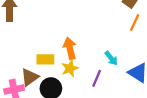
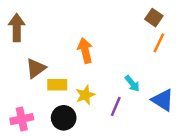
orange arrow: (70, 48) -> (85, 51), moved
brown triangle: (30, 77) -> (36, 68), moved

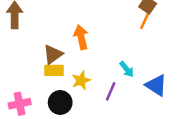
orange line: (159, 43) -> (145, 20), moved
brown triangle: (36, 68) -> (53, 54), moved

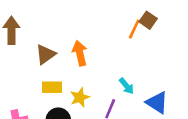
orange line: (145, 20) -> (134, 29), moved
brown triangle: (53, 54) -> (46, 54), moved

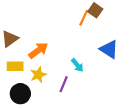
orange arrow: (80, 53) -> (38, 50), moved, turned 66
blue triangle: (157, 102) -> (109, 49), moved

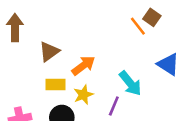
orange line: (84, 18) -> (138, 26), turned -63
cyan arrow: (77, 65) -> (130, 83), size x1.5

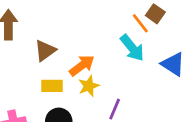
cyan arrow: (130, 83) -> (132, 48), moved
yellow star: (83, 95) -> (89, 86), moved

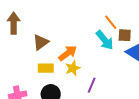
brown square: (155, 14) -> (125, 35), moved, turned -32

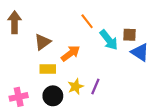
orange line: (111, 22) -> (87, 21), moved
yellow star: (73, 68) -> (76, 87), moved

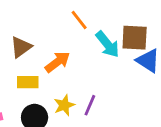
brown square: (130, 35) -> (135, 38), size x1.5

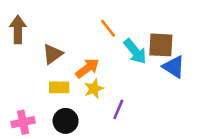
yellow star: (64, 105) -> (94, 89), moved

